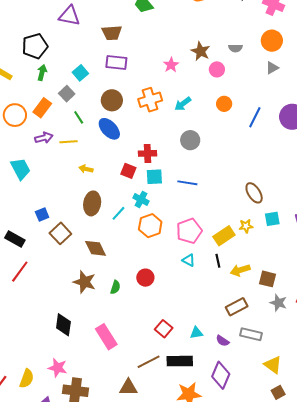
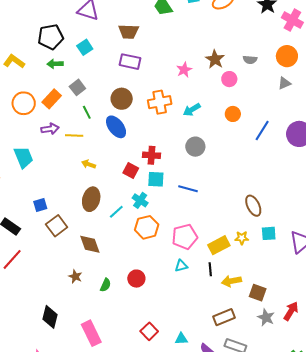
green arrow: (42, 72) -> (55, 64), turned -112
cyan square: (80, 73) -> (85, 47), moved
cyan triangle: (189, 260) -> (181, 266), turned -48
brown star: (84, 282) -> (75, 276), size x0.6

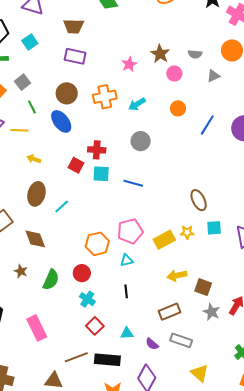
gray triangle: (284, 83) -> (213, 76), moved
cyan cross: (140, 200) -> (87, 299), moved
orange hexagon: (147, 227) -> (97, 244), moved
black line: (210, 269) -> (126, 291), moved
green semicircle: (106, 285) -> (51, 280), size x1.5

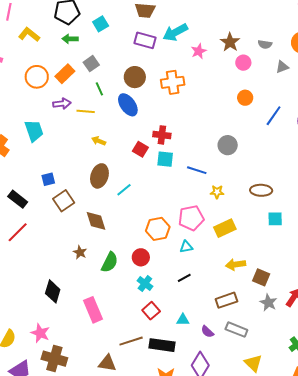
cyan arrow: (137, 104) -> (175, 32), moved, size x1.4
gray circle: (141, 141) -> (228, 145), moved
brown ellipse: (199, 200) -> (261, 190), turned -65
yellow star: (187, 232) -> (217, 192), moved
black line: (126, 291) -> (184, 278), turned 64

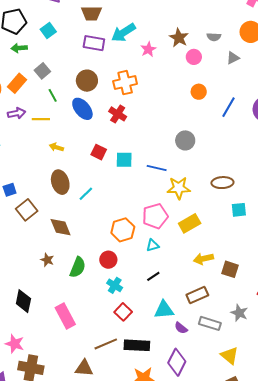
red cross: (162, 135) -> (118, 114), moved, turned 30
brown ellipse: (99, 176) -> (60, 182), turned -30
yellow star: (217, 192) -> (179, 188), size x1.6
gray star: (268, 303) -> (239, 313), moved
cyan triangle: (183, 320) -> (164, 310), moved, size x1.5

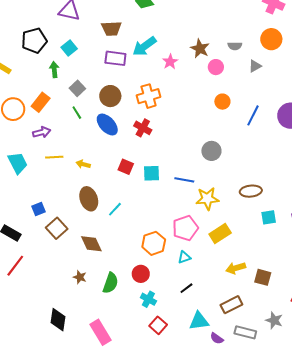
green arrow: (19, 48) -> (54, 70), moved, turned 91
gray square: (42, 71) -> (77, 88), moved
yellow line: (41, 119) -> (54, 157), moved

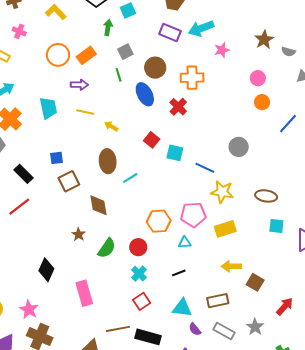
brown star: (200, 49) -> (264, 40), moved
pink circle: (216, 67) -> (258, 78), moved

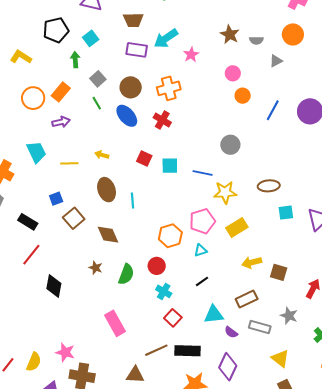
yellow line: (85, 112) -> (69, 163), moved
cyan line: (130, 178) -> (132, 201), turned -49
black diamond: (46, 270) -> (54, 286), moved

